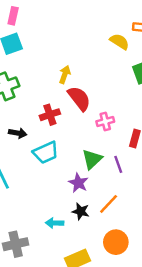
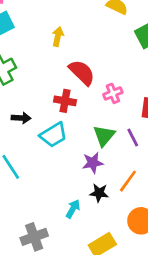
yellow arrow: (65, 75) -> (58, 37), moved
red cross: (50, 115) -> (65, 101), moved, turned 36
purple star: (78, 183) -> (93, 163), turned -30
cyan arrow: (55, 223) -> (73, 209), turned 126

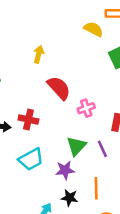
red cross: (65, 101) -> (28, 120), moved
cyan trapezoid: (54, 135) -> (31, 159), moved
orange line: (128, 181) -> (96, 188), turned -40

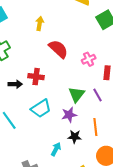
pink cross: (86, 108) -> (89, 59), moved

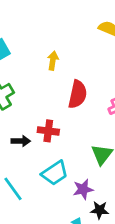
red semicircle: (58, 49) -> (78, 94), turned 60
purple star: (69, 115) -> (83, 189), moved

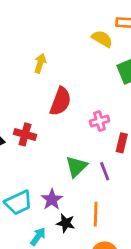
cyan trapezoid: (55, 173) -> (18, 203), moved
purple star: (83, 189) -> (52, 200), turned -30

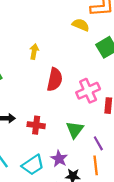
pink cross: (100, 121) -> (88, 91), size x1.5
red cross: (25, 134) -> (36, 125), moved
purple line: (105, 171) -> (98, 143), moved

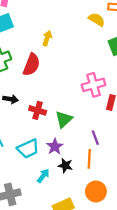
red semicircle: (55, 80) -> (32, 65), moved
green triangle: (75, 130) -> (64, 119), moved

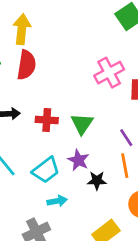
yellow arrow: (47, 38) -> (22, 29), moved, size x1.5
cyan arrow: (43, 176) -> (57, 201), moved, turned 56

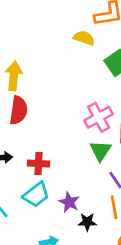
green triangle: (82, 124) -> (100, 151), moved
cyan trapezoid: (46, 170) -> (36, 195), moved

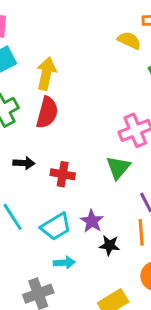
green triangle: (100, 151) -> (118, 168), moved
cyan trapezoid: (36, 195) -> (56, 227), moved

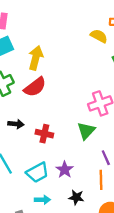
red semicircle: (47, 113) -> (35, 87), turned 35
black star: (109, 245) -> (76, 197), moved

